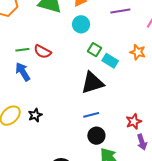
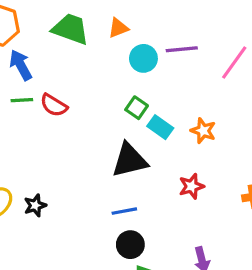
cyan circle: (81, 24) -> (143, 58), moved
orange star: (138, 52) -> (203, 131), moved
blue arrow: (23, 72) -> (21, 65), moved
red star: (134, 121) -> (191, 186), moved

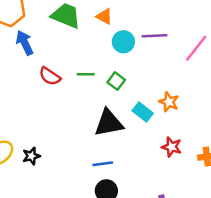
orange triangle: (118, 28) -> (104, 16), turned 48
green line: (22, 100) -> (86, 74), moved
cyan rectangle: (160, 127) -> (143, 112), moved
red star: (191, 186) -> (172, 147), moved, turned 30

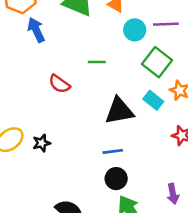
red semicircle: (50, 76) -> (59, 84), moved
green square: (116, 81) -> (157, 62), moved, size x1.6

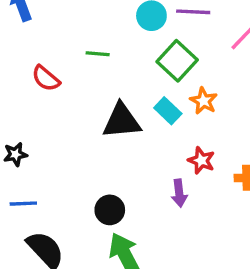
blue line: (113, 151) -> (23, 204), moved
purple arrow: (173, 194) -> (179, 193), moved

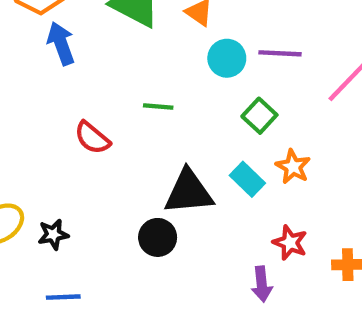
green square: (177, 61) -> (259, 116), size x0.7
black circle: (110, 210) -> (158, 237), moved

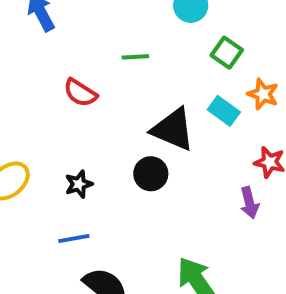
black triangle: (189, 192) -> (173, 129), turned 36
black star: (53, 234) -> (79, 184), moved

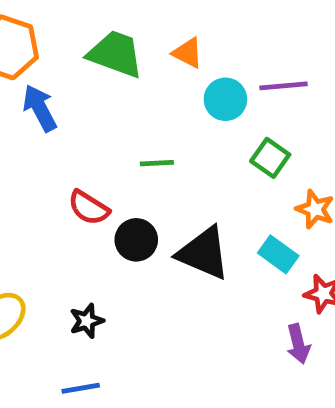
cyan rectangle: (224, 111) -> (278, 254), moved
black circle: (151, 174) -> (136, 240), moved

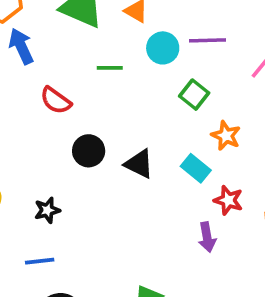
green line: (157, 163) -> (110, 68), moved
red semicircle: (89, 208) -> (56, 100), moved
black triangle: (203, 253) -> (139, 164), size x0.7

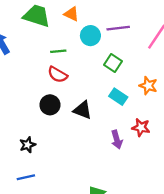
red semicircle: (56, 100) -> (58, 75), moved
orange star: (226, 136) -> (148, 86), moved
cyan rectangle: (196, 168) -> (118, 97), moved
purple arrow: (207, 237) -> (117, 140), moved

